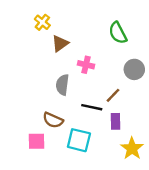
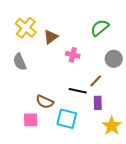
yellow cross: (42, 22) -> (26, 28), moved, size x1.5
green semicircle: (118, 33) -> (100, 28), turned 78
gray semicircle: (62, 85) -> (20, 62), moved, turned -30

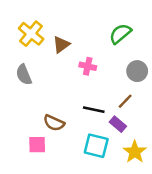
brown line: (96, 81) -> (125, 101), moved
purple rectangle: (98, 103) -> (118, 124), turned -48
cyan square: (67, 119) -> (96, 146), moved

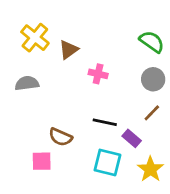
green semicircle: (120, 34) -> (152, 42), moved, turned 75
gray semicircle: (24, 75) -> (27, 83), turned 105
brown line: (125, 101) -> (152, 113), moved

